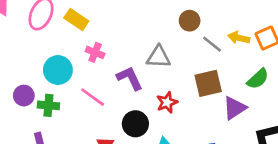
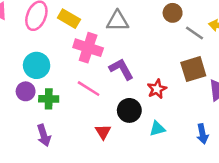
pink cross: (95, 52) -> (88, 48), size x1.6
gray triangle: (159, 57) -> (118, 21), moved
cyan circle: (58, 70) -> (37, 65), moved

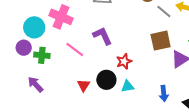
pink cross: (88, 48) -> (61, 17), moved
red star: (157, 89) -> (124, 61), moved
black circle: (129, 110) -> (106, 80), moved
purple arrow: (44, 135) -> (36, 84), turned 150

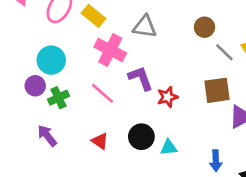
pink cross: (61, 17) -> (110, 50), moved
green cross: (42, 55) -> (58, 98), turned -35
red star: (124, 61) -> (167, 97), moved
red triangle: (84, 85) -> (100, 141), moved, turned -32

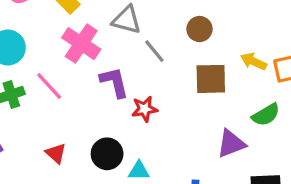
gray line: (224, 52) -> (154, 51), moved
brown square: (217, 90) -> (211, 79), moved
pink line: (103, 93) -> (49, 86), moved

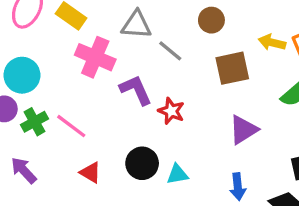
pink line: (49, 86) -> (71, 126), moved
red star: (144, 109) -> (171, 111), turned -30
purple triangle: (231, 144) -> (243, 130), moved

